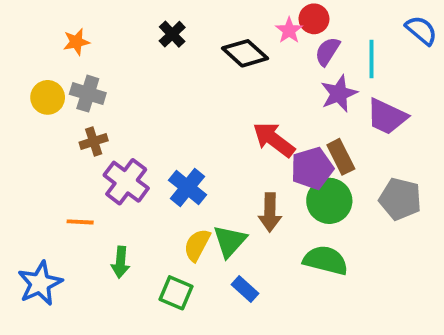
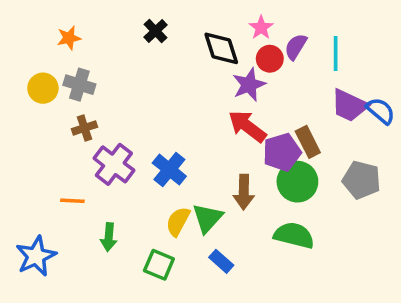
red circle: (314, 19) -> (270, 59), moved
blue semicircle: (421, 30) -> (381, 111), moved
black diamond: (245, 53) -> (221, 48), turned 30
purple star: (339, 94) -> (249, 85), moved

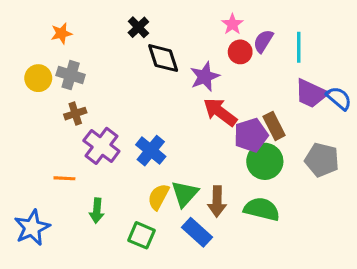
black diamond: (221, 48) -> (163, 58), moved
purple star: (249, 85) -> (205, 77), moved
brown arrow: (244, 192) -> (217, 201), moved
blue rectangle: (221, 261) -> (197, 232), size x1.4

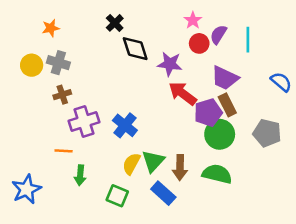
purple star: (205, 77) -> (170, 64), turned 30
purple trapezoid: (311, 94) -> (225, 78), moved
purple cross: (101, 146) -> (84, 121), turned 36
orange line: (64, 178) -> (64, 151), moved

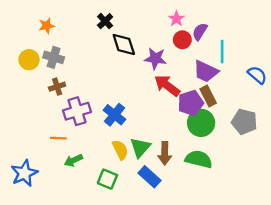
cyan line: (248, 40) -> (222, 51), moved
yellow semicircle: (131, 164) -> (120, 150), turned 126
green arrow: (80, 175) -> (73, 160), turned 60

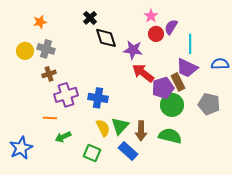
purple trapezoid: (206, 71) -> (187, 68), moved
blue semicircle: (257, 75) -> (220, 64), turned -42
blue cross: (114, 115) -> (98, 98), turned -30

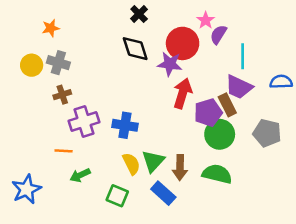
pink star: (151, 16) -> (206, 20), moved
black cross: (90, 18) -> (139, 14), moved
red circle: (156, 34) -> (183, 43), moved, size x1.6
red arrow: (143, 73) -> (183, 93), turned 70

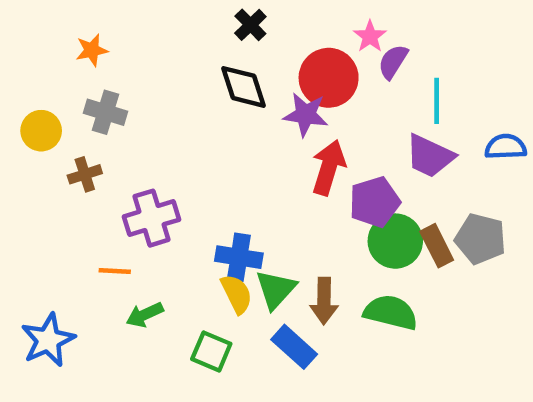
yellow circle: (32, 65) -> (41, 131), moved
brown cross: (62, 95) -> (85, 174), moved
brown rectangle: (227, 105) -> (437, 246), moved
blue cross: (125, 125) -> (239, 257), moved

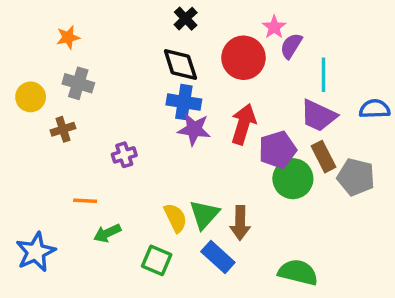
purple star: (306, 115) -> (194, 129), moved
purple cross: (152, 218) -> (124, 155), moved, size x0.6
brown rectangle: (437, 246) -> (324, 157), moved
blue cross: (239, 257) -> (184, 102), moved
green semicircle: (391, 312) -> (298, 272), moved

